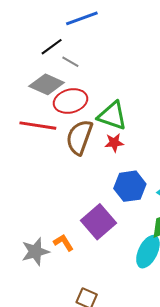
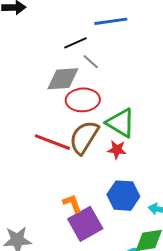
gray diamond: (47, 84) -> (63, 79), turned -40
red line: (38, 126) -> (52, 142), moved
orange L-shape: (63, 243) -> (72, 203), moved

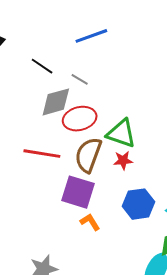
black line: (75, 43) -> (42, 66), moved, turned 70
red line: (52, 142) -> (42, 154), moved
purple square: (85, 224) -> (78, 192), moved, turned -32

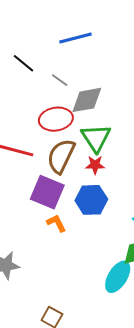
gray diamond: (56, 102) -> (87, 100), moved
green triangle: (121, 133) -> (96, 138), turned 32
blue hexagon: (139, 204) -> (91, 200), moved

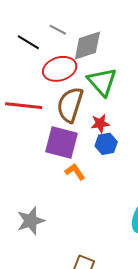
black line: (24, 63) -> (28, 42), moved
red star: (95, 165) -> (100, 123), moved
blue hexagon: (91, 200) -> (106, 144), size x0.7

